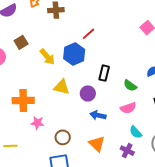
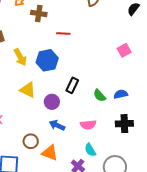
red line: (89, 34) -> (63, 33), moved, turned 32
green semicircle: (130, 86) -> (100, 96), moved
brown circle: (63, 137) -> (31, 141), moved
orange triangle: (97, 144) -> (50, 153), turned -36

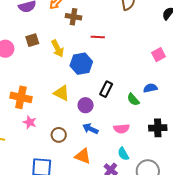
yellow arrow: (20, 57) -> (58, 48), moved
blue semicircle: (121, 94) -> (150, 88), moved
brown circle: (31, 141) -> (59, 135), moved

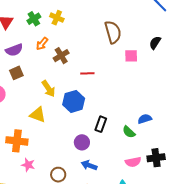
brown cross: (73, 17) -> (61, 56), turned -35
brown square: (32, 40) -> (16, 73), moved
pink square: (158, 55) -> (131, 56), moved, turned 32
yellow triangle: (62, 93) -> (38, 115), moved
pink semicircle: (122, 129) -> (133, 162), moved

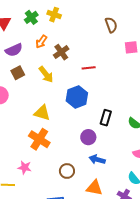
brown semicircle: (113, 32) -> (111, 25), size x0.7
yellow arrow: (48, 89) -> (46, 74), moved
orange cross: (17, 141) -> (39, 139), moved, turned 30
pink star: (28, 165) -> (25, 167), moved

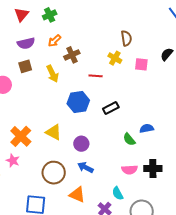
yellow cross: (54, 15) -> (115, 58), moved
yellow triangle: (42, 113) -> (53, 132), moved
black rectangle: (106, 118) -> (111, 108), moved, turned 35
orange cross: (39, 139) -> (21, 136), moved
brown circle: (67, 171) -> (54, 173), size x1.5

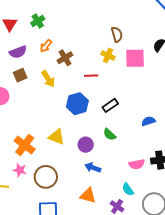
pink square: (141, 64) -> (135, 58), size x1.5
green semicircle: (129, 139) -> (110, 134), moved
brown circle: (54, 173) -> (46, 177), moved

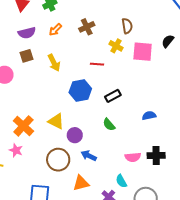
brown cross: (65, 58) -> (87, 27), moved
purple circle: (86, 145) -> (75, 135), moved
brown circle: (46, 177) -> (58, 160), moved
orange triangle: (88, 196) -> (81, 183), turned -36

